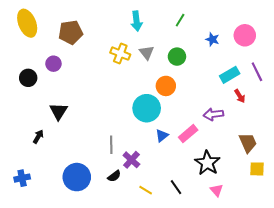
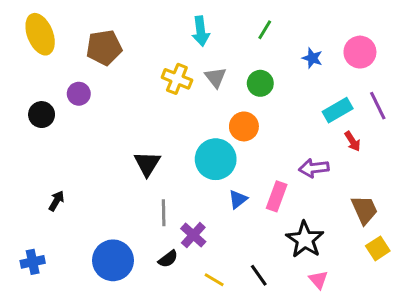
black triangle: (59, 111) -> (147, 164), moved
pink rectangle: (188, 134) -> (277, 196), turned -30
yellow square: (257, 169) -> (378, 248), turned -35

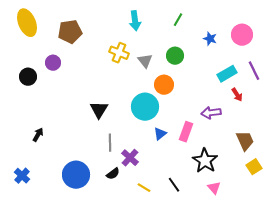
gray triangle: (216, 77) -> (145, 61), moved
blue cross: (33, 262) -> (22, 176), turned -35

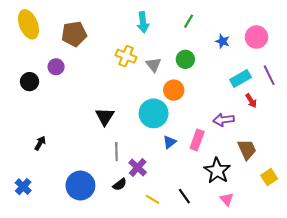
brown trapezoid: (245, 141) -> (247, 149), moved

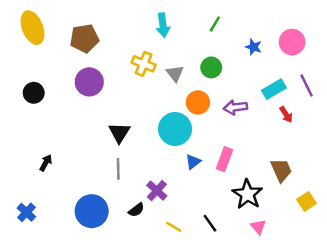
purple circle: (56, 67) -> (89, 82), moved, size x1.5
purple arrow: (224, 120) -> (235, 107), moved
gray line: (116, 152) -> (118, 169), moved

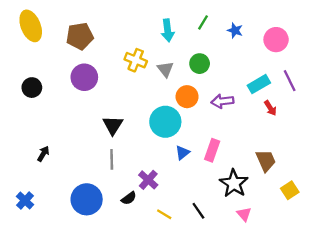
cyan arrow: (163, 25) -> (168, 30), moved
blue star: (253, 47) -> (235, 30), moved

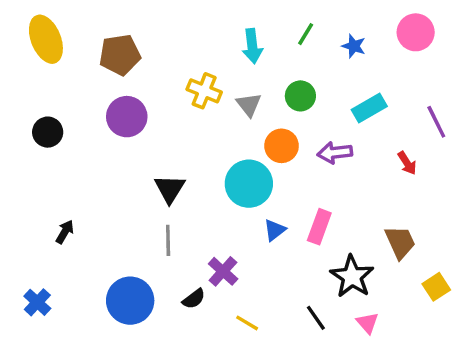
pink circle: (276, 40) -> (416, 32), moved
cyan rectangle: (259, 84) -> (369, 108), moved
black line: (198, 211) -> (316, 318), moved

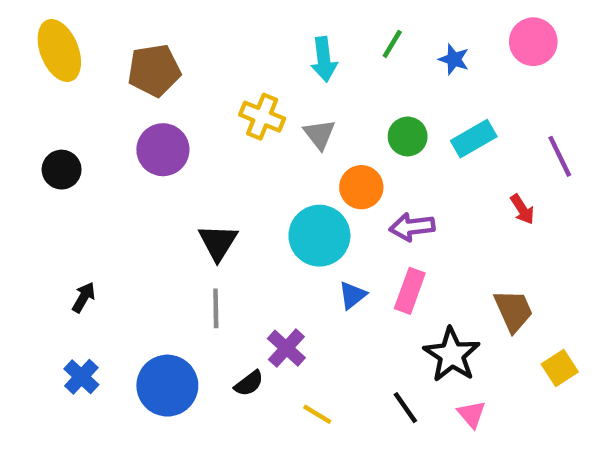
green circle: (300, 96) -> (408, 136), moved
purple arrow: (335, 153) -> (412, 227), moved
blue cross: (37, 302) -> (81, 377), moved

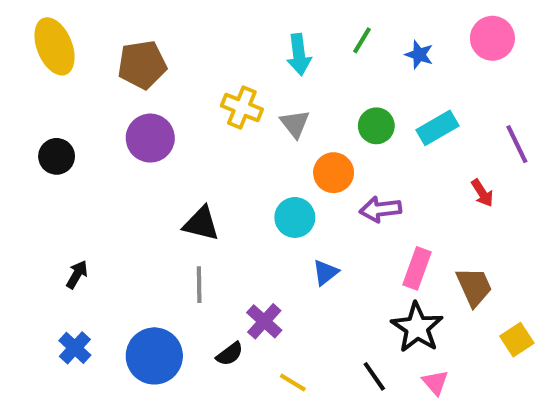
cyan circle: (319, 236) -> (295, 217), size x0.7
black triangle: (218, 242) -> (201, 224), turned -48
pink rectangle: (410, 291) -> (417, 268), moved

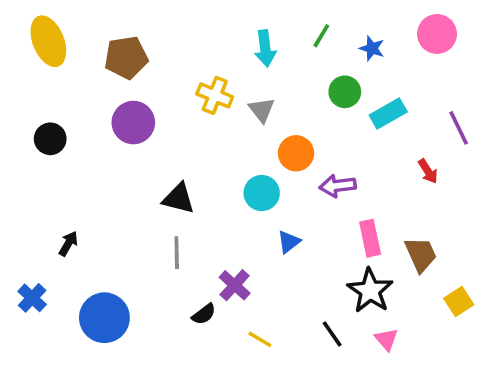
green circle: (376, 126) -> (345, 92), moved
pink rectangle: (417, 268) -> (370, 238), turned -32
blue cross: (75, 348) -> (32, 298), moved
blue circle: (154, 356) -> (104, 318), moved

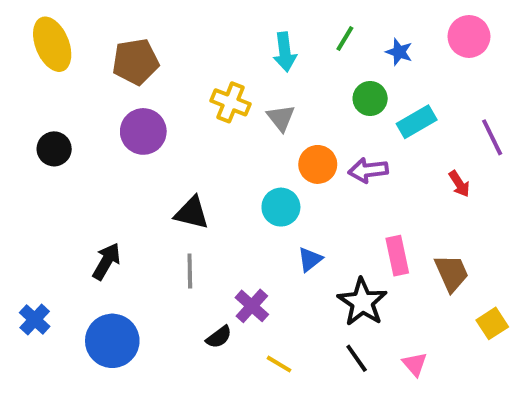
purple arrow: (338, 186) -> (368, 170), moved
black arrow: (68, 244) -> (106, 261), moved, size x1.4
black star: (370, 291) -> (362, 302), moved

